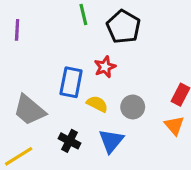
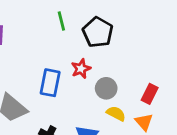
yellow semicircle: (97, 104) -> (116, 114), moved
gray circle: (133, 107) -> (106, 88), moved

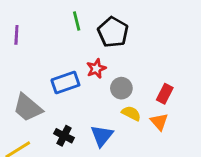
blue rectangle: (50, 83) -> (65, 83), turned 60

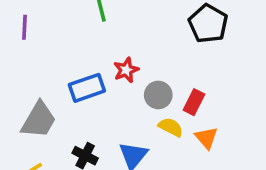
black pentagon: (113, 32) -> (208, 24), moved
red rectangle: (165, 94) -> (194, 102), moved
gray trapezoid: (28, 108) -> (39, 120), turned -100

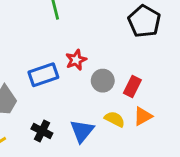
yellow semicircle: (171, 127) -> (115, 119), moved
orange triangle: (206, 138) -> (143, 116), turned 42

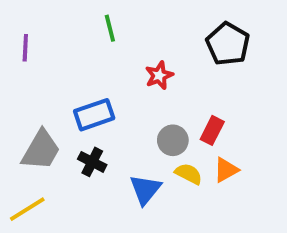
red star: (76, 60) -> (159, 75), moved
gray circle: (103, 81) -> (173, 140), moved
black cross: (42, 131) -> (92, 162), moved

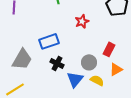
gray circle: (173, 140) -> (89, 62), moved
black cross: (92, 162) -> (57, 63), moved
yellow semicircle: (189, 174) -> (97, 80), moved

